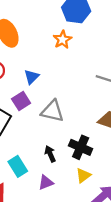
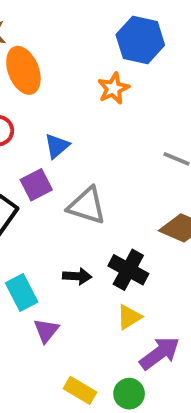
black arrow: (50, 154) -> (77, 276), turned 112
purple triangle: (46, 182) -> (46, 331), moved, turned -35

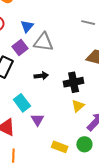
gray triangle: (87, 206) -> (43, 42), moved
black cross: (128, 270) -> (74, 82), turned -30
black arrow: (77, 276) -> (41, 76), moved

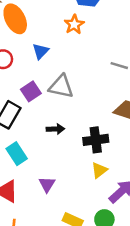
blue triangle: (27, 26) -> (41, 51), moved
cyan rectangle: (22, 103) -> (17, 154), moved

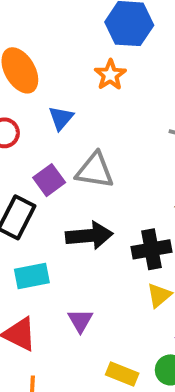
black arrow: (55, 129) -> (89, 236), size x1.6
cyan rectangle: (17, 154) -> (32, 276), turned -65

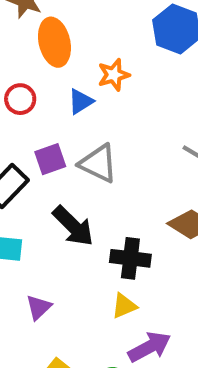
orange star: (110, 75) -> (114, 75), moved
black arrow: (89, 236) -> (73, 226), turned 33

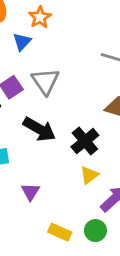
gray triangle: (98, 163) -> (45, 81), turned 44
black cross: (130, 258) -> (85, 141), turned -32

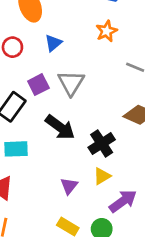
orange star: (40, 17) -> (107, 31), moved
purple triangle: (30, 192) -> (69, 186), moved

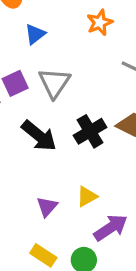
black cross: (102, 143) -> (90, 131), moved

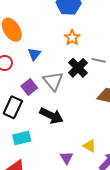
black cross: (90, 131) -> (78, 68), moved
yellow triangle: (87, 196) -> (89, 146), turned -48

